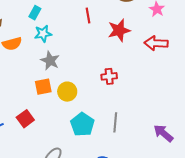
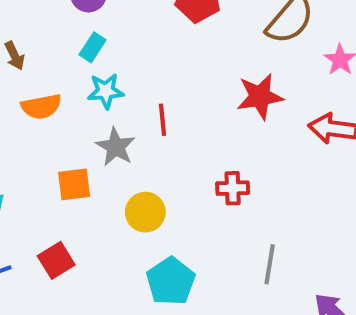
red line: (88, 15) -> (162, 120), moved
orange square: (43, 87) -> (74, 184), moved
gray line: (115, 122) -> (270, 264), moved

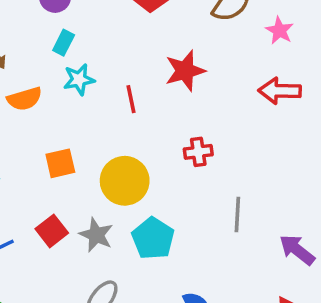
red star: (260, 97) -> (185, 71), moved
gray star: (116, 147) -> (96, 235), moved
yellow circle: (145, 212) -> (125, 181), size x1.4

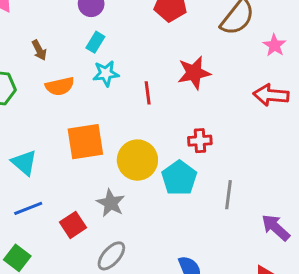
orange square: (60, 163) -> (85, 142), size x1.5
red square: (52, 231) -> (73, 225), moved
cyan pentagon: (153, 238) -> (179, 178), moved

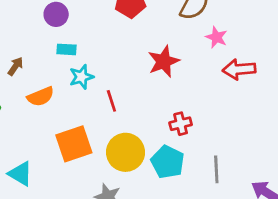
cyan rectangle: (95, 42) -> (66, 49), turned 72
pink star: (274, 45) -> (216, 37), moved
brown arrow: (39, 50) -> (15, 66), turned -108
red line: (148, 93) -> (111, 101), moved

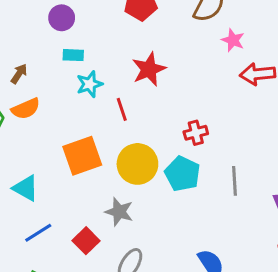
red star: (164, 61) -> (149, 69), moved
orange semicircle: (41, 97) -> (26, 109), moved

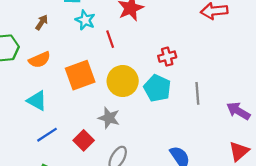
brown arrow: (19, 74) -> (42, 22), moved
cyan star: (90, 84) -> (85, 20), turned -30
orange semicircle: (26, 109) -> (40, 60), moved

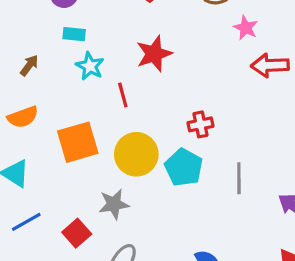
gray star: (109, 118) -> (114, 204), turned -30

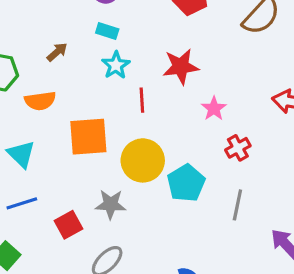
pink star: (246, 28) -> (214, 109), moved
red cross: (200, 124) -> (238, 148), moved, turned -30

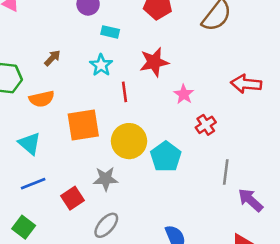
cyan rectangle: (107, 31) -> (110, 32), moved
gray line: (237, 205) -> (226, 172), moved

